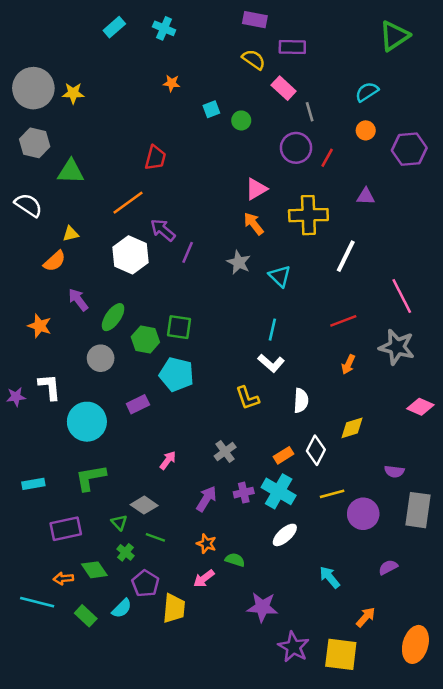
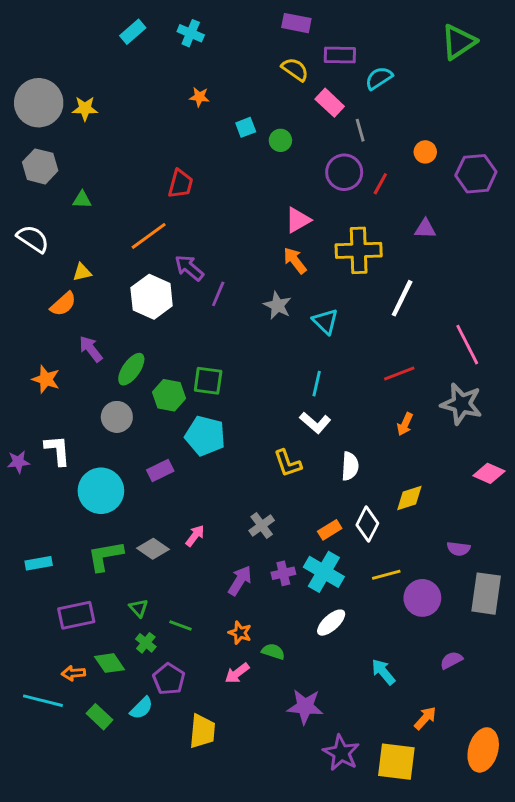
cyan semicircle: (367, 92) -> (379, 78), moved
green triangle: (71, 172) -> (82, 200), size x0.6
gray diamond: (144, 505) -> (153, 549), moved
yellow trapezoid: (174, 608) -> (202, 731), moved

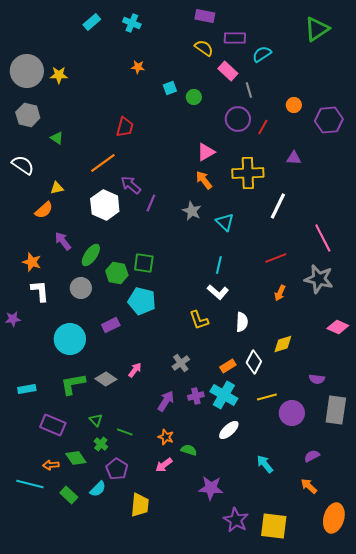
green triangle: (82, 200) -> (57, 138), turned 32
white L-shape: (57, 450) -> (40, 291), moved
purple rectangle: (76, 615) -> (53, 425), turned 35
orange arrow: (425, 718) -> (309, 486), moved, turned -90

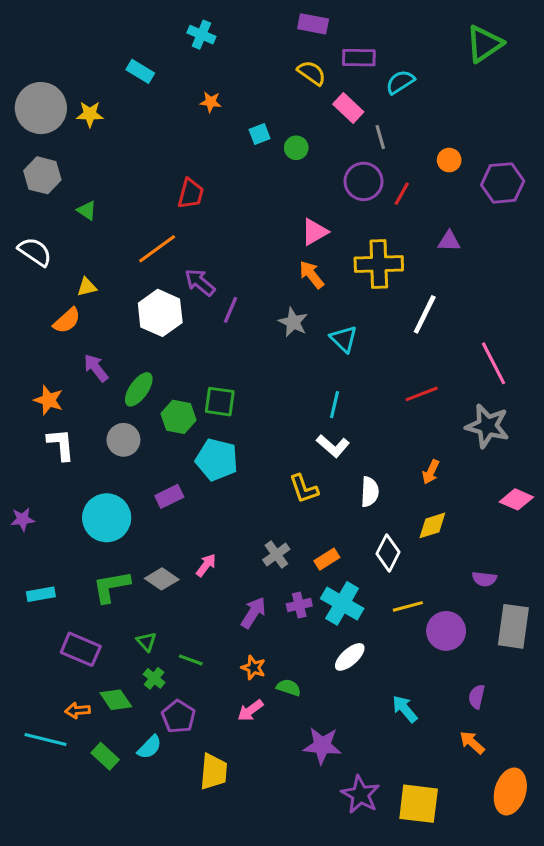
cyan rectangle: (92, 22) -> (140, 71), moved, turned 72
orange arrow: (280, 293) -> (431, 472), moved
purple star: (13, 319) -> (23, 519), moved
orange rectangle: (228, 366) -> (327, 559), moved
purple semicircle: (312, 456) -> (477, 697), turned -49

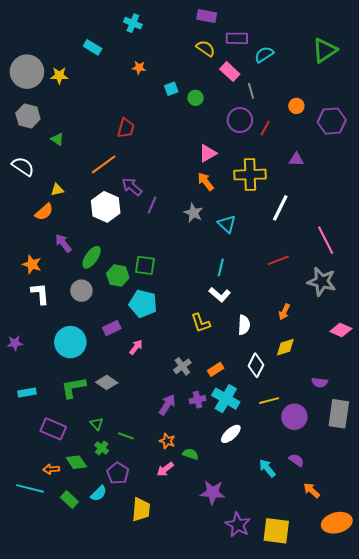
green triangle: (484, 44) -> (325, 50), moved
pink arrow: (206, 565) -> (136, 347), moved
purple semicircle: (477, 697) -> (296, 460), moved, turned 112
orange ellipse: (510, 791) -> (337, 523), turned 60

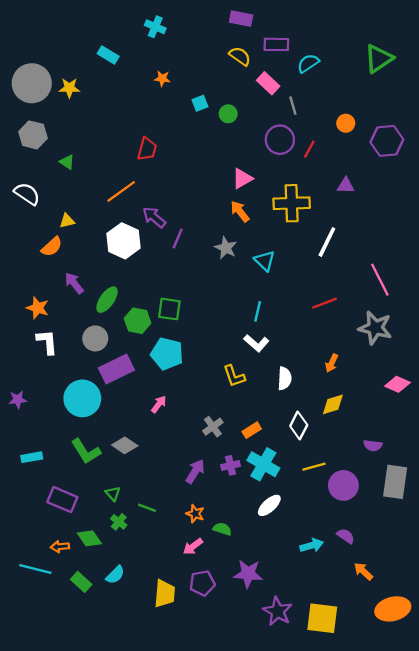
purple rectangle: (112, 328) -> (116, 369), moved, size x1.6
green L-shape: (73, 387) -> (86, 451), turned -112
cyan arrow: (267, 468) -> (312, 545), turned 114
purple pentagon: (118, 473) -> (202, 583), moved, turned 30

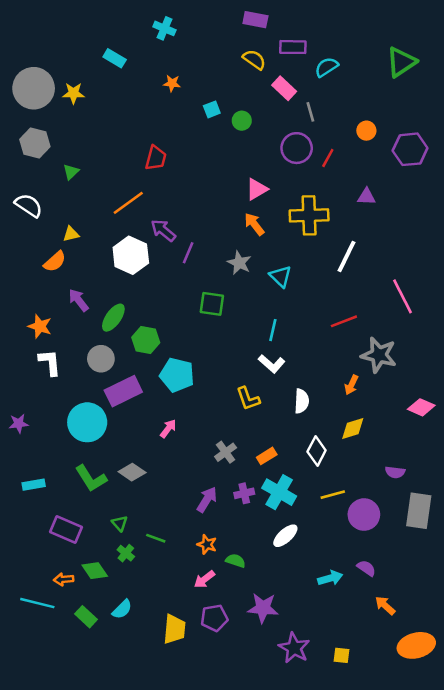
green triangle: (67, 162) -> (71, 172), turned 42
green square: (169, 309) -> (212, 304), moved
gray star: (375, 328) -> (379, 355), moved
yellow square: (322, 618) -> (341, 655), size x0.5

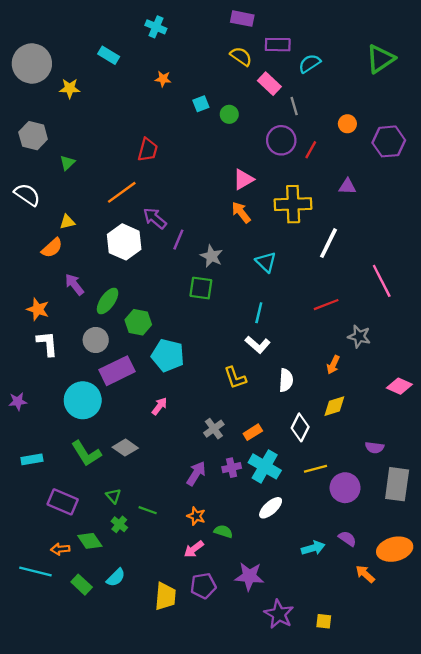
gray circle: (34, 88) -> (32, 64), moved
gray star: (239, 263) -> (212, 256), moved
gray star: (379, 355) -> (359, 336), size x0.7
orange ellipse: (416, 645) -> (395, 549), moved

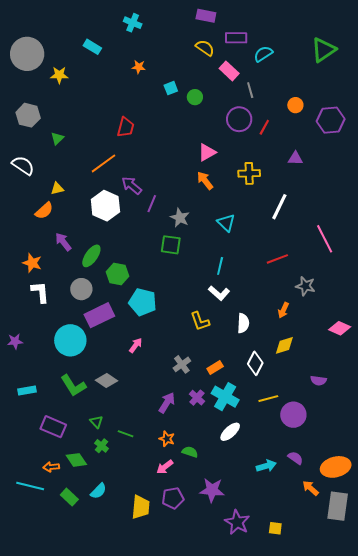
yellow cross: (293, 204) -> (249, 173), size x0.7
purple cross: (232, 468) -> (197, 398), turned -35
gray rectangle: (397, 484) -> (338, 506), moved

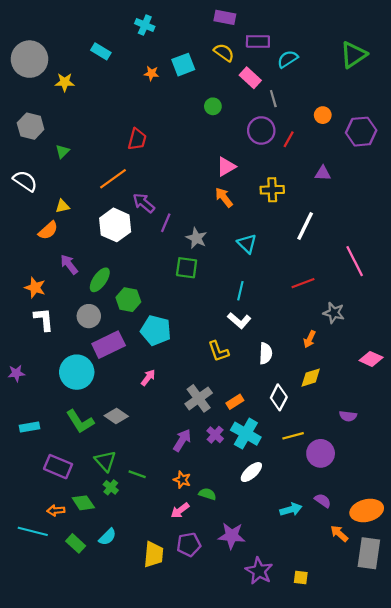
cyan square: (171, 88) -> (183, 65), moved, size x1.5
gray cross: (182, 364) -> (199, 398), size x1.4
green triangle: (96, 422) -> (105, 461), size x1.5

